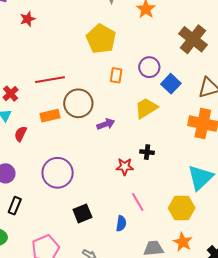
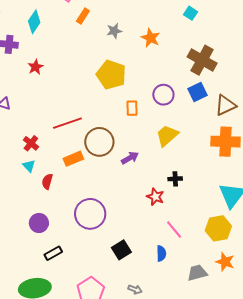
blue square: (171, 84) -> (197, 92), moved, turned 30
red star: (125, 167) -> (155, 197), turned 30
black rectangle: (15, 206) -> (53, 253), turned 48

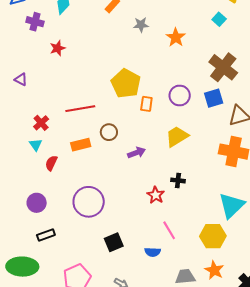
yellow pentagon: (111, 75) -> (126, 83), moved
brown circle: (99, 142) -> (109, 132), size x0.6
blue semicircle: (161, 253) -> (153, 252), turned 84

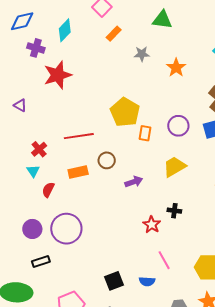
red star: (58, 48) -> (58, 75), size x1.8
purple circle: (89, 202) -> (66, 229), moved
black square: (114, 242) -> (114, 281), moved

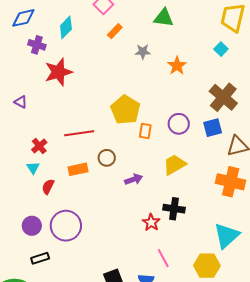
black cross: (174, 211) -> (174, 209), size x1.5

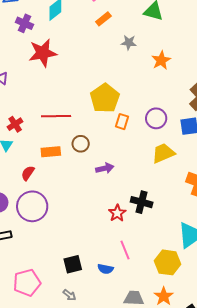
yellow trapezoid: (174, 165) -> (163, 153), moved
red semicircle: (48, 187) -> (28, 173), moved

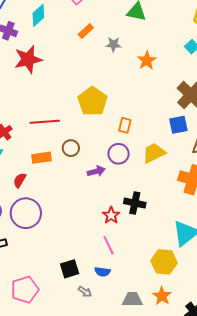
orange rectangle: (103, 19) -> (86, 31), moved
purple circle: (156, 118) -> (119, 154), moved
orange rectangle: (122, 122) -> (125, 125), moved
pink line: (125, 250) -> (109, 245), moved
gray arrow: (69, 295) -> (85, 292), moved

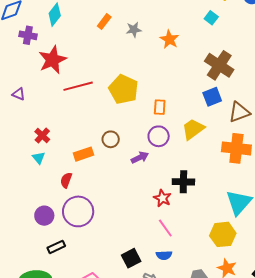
red line: (45, 122) -> (78, 86), moved

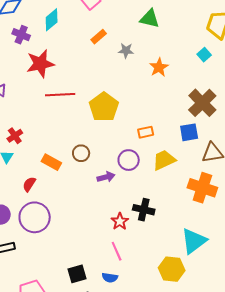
orange rectangle: (160, 107) -> (146, 132), moved, turned 63
orange rectangle: (83, 154) -> (51, 162), turned 36

